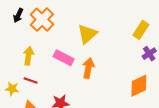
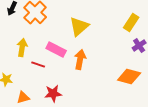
red line: (31, 80) -> (38, 64), moved
orange diamond: (139, 86) -> (129, 76), turned 40

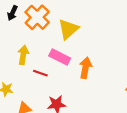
yellow triangle: (79, 26) -> (68, 29), moved

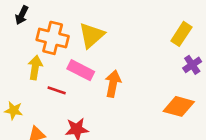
orange cross: (37, 17) -> (53, 38), moved, turned -30

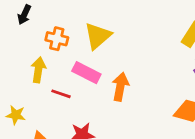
orange cross: (53, 38) -> (57, 39), size x0.7

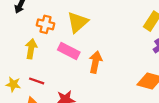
red line: (61, 94) -> (37, 81), moved

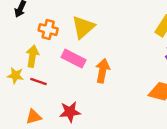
red line: (37, 81) -> (38, 82), moved
yellow star: (13, 84) -> (15, 76), moved

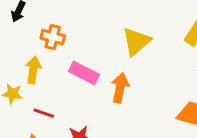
yellow triangle: (83, 27) -> (136, 41), moved
red line: (38, 82) -> (44, 113), moved

